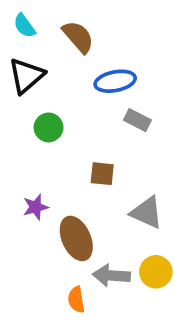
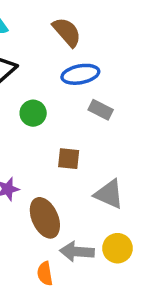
brown semicircle: (78, 37) -> (67, 32), moved
green circle: (49, 127) -> (33, 113), moved

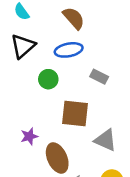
blue ellipse: (80, 74) -> (69, 50), moved
brown square: (69, 159) -> (75, 113), size x1.6

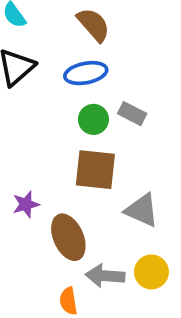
green circle: (48, 79) -> (93, 119), moved

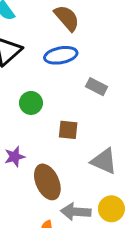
green circle: (93, 119) -> (31, 103), moved
brown square: (95, 170) -> (68, 130), size x0.6

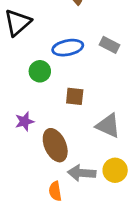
blue ellipse: (61, 55) -> (68, 48), moved
gray rectangle: (97, 87) -> (110, 45), moved

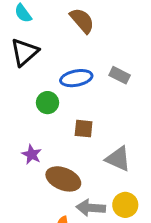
purple star: (25, 121) -> (32, 154), turned -30
brown ellipse: (55, 145) -> (63, 179), turned -44

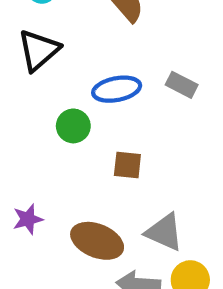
purple star: (32, 154) -> (28, 219), moved, turned 30
gray triangle: (118, 159) -> (164, 232), moved

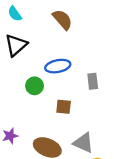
gray rectangle: (182, 85) -> (93, 81), moved, turned 56

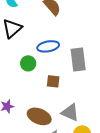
gray rectangle: (93, 81) -> (78, 59), size x1.6

